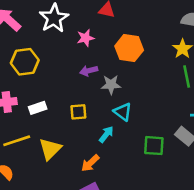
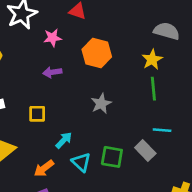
gray star: (111, 85) -> (101, 104), moved, turned -30
cyan triangle: (123, 112) -> (81, 162), moved

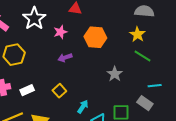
green line: (153, 89) -> (142, 56), turned -42
gray star: (101, 104) -> (115, 74), moved
yellow square: (37, 114) -> (59, 91), turned -32

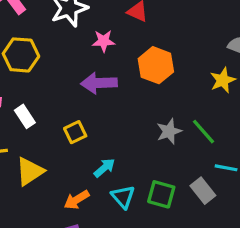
green line: (142, 56) -> (204, 132), moved
purple arrow: (65, 58) -> (99, 83), size x1.5
white rectangle: (27, 90) -> (25, 116), turned 64

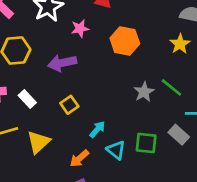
purple arrow: (99, 83) -> (62, 63), moved

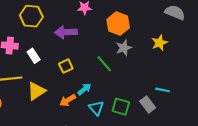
yellow star: (180, 44) -> (159, 43), moved
green line: (171, 87) -> (104, 64), moved
gray star: (144, 92) -> (124, 48), moved
orange arrow: (79, 158) -> (68, 100), moved

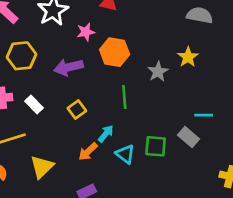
orange hexagon: (118, 24) -> (115, 52), moved
gray star: (124, 48) -> (158, 72), moved
green line: (104, 64) -> (124, 97), turned 48
yellow triangle: (36, 91) -> (42, 167), moved

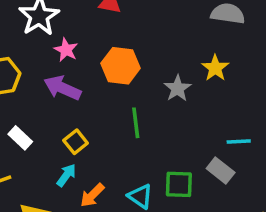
pink star: (86, 32) -> (66, 50), moved, turned -30
purple arrow: (69, 67) -> (62, 88), turned 40
cyan arrow: (106, 134) -> (66, 175), moved

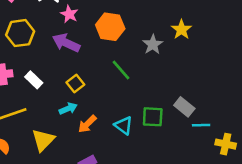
green line: (136, 123) -> (121, 70), turned -35
cyan line: (239, 141) -> (201, 125), moved
cyan arrow: (66, 175) -> (68, 109), turned 30

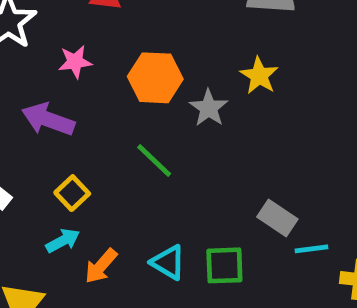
pink star: (69, 14) -> (75, 62), moved, turned -30
orange hexagon: (110, 27) -> (155, 78), moved
green square: (153, 117) -> (224, 265), moved

